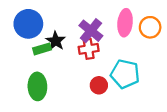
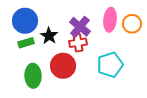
green rectangle: (42, 49) -> (26, 43), moved
cyan pentagon: (125, 74) -> (110, 65), turned -30
red circle: (99, 85) -> (63, 66), moved, size x1.6

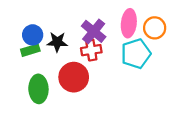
blue circle: (25, 21) -> (33, 35), moved, size x0.7
black star: (49, 36) -> (57, 42), turned -30
cyan pentagon: (110, 65) -> (136, 54), moved

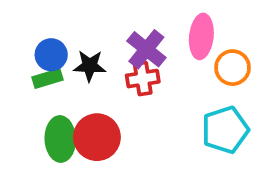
orange circle: (155, 28) -> (233, 68), moved
cyan pentagon: (136, 54) -> (225, 130), moved
red circle: (74, 77) -> (97, 137), moved

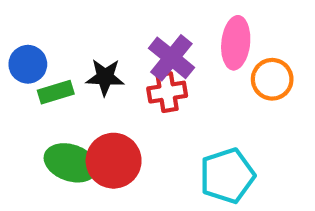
blue circle: (51, 55) -> (28, 64), moved
cyan pentagon: (225, 130) -> (227, 176), moved
green ellipse: (60, 139) -> (71, 163), turned -69

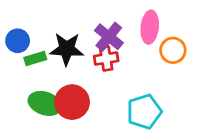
black star: (105, 77) -> (67, 49), size x1.4

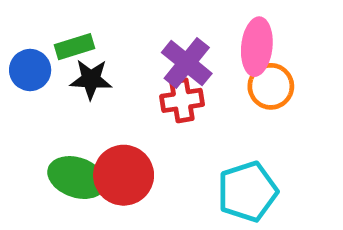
black star: (67, 49) -> (91, 79), moved, size x0.7
orange circle: (173, 50) -> (271, 86), moved
green rectangle: (35, 58) -> (74, 47), moved

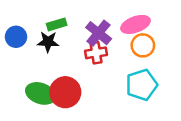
green rectangle: (74, 47) -> (57, 24), moved
pink ellipse: (257, 47) -> (135, 24), turned 64
cyan pentagon: (247, 192) -> (142, 85), moved

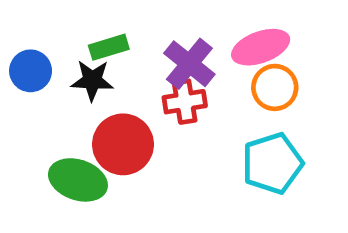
red circle: (65, 92) -> (123, 144), moved

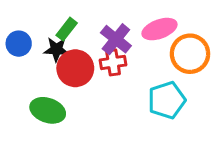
green rectangle: (109, 47) -> (67, 29), turned -35
orange circle: (275, 87) -> (190, 54), moved, size x1.4
red circle: (123, 144) -> (75, 68), moved

